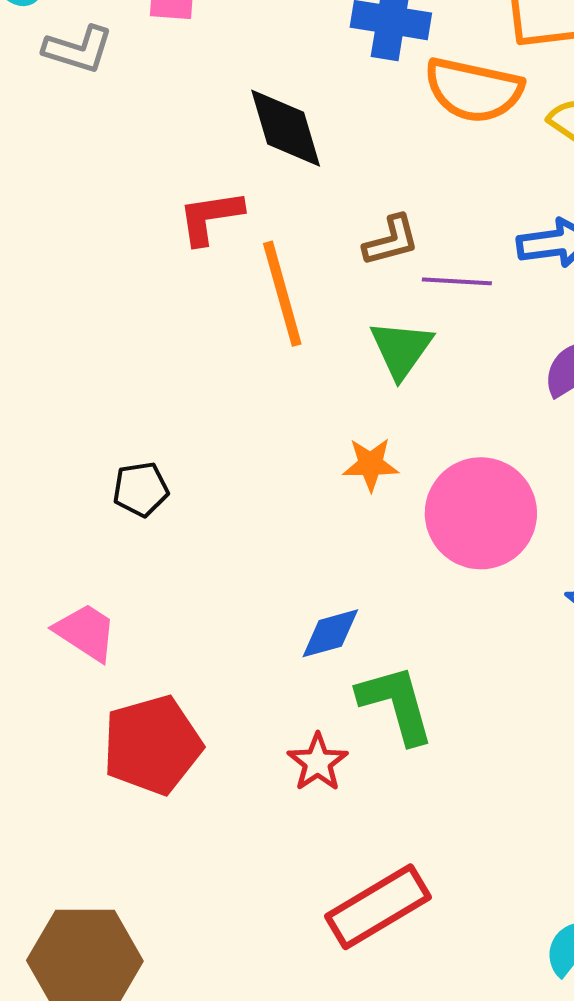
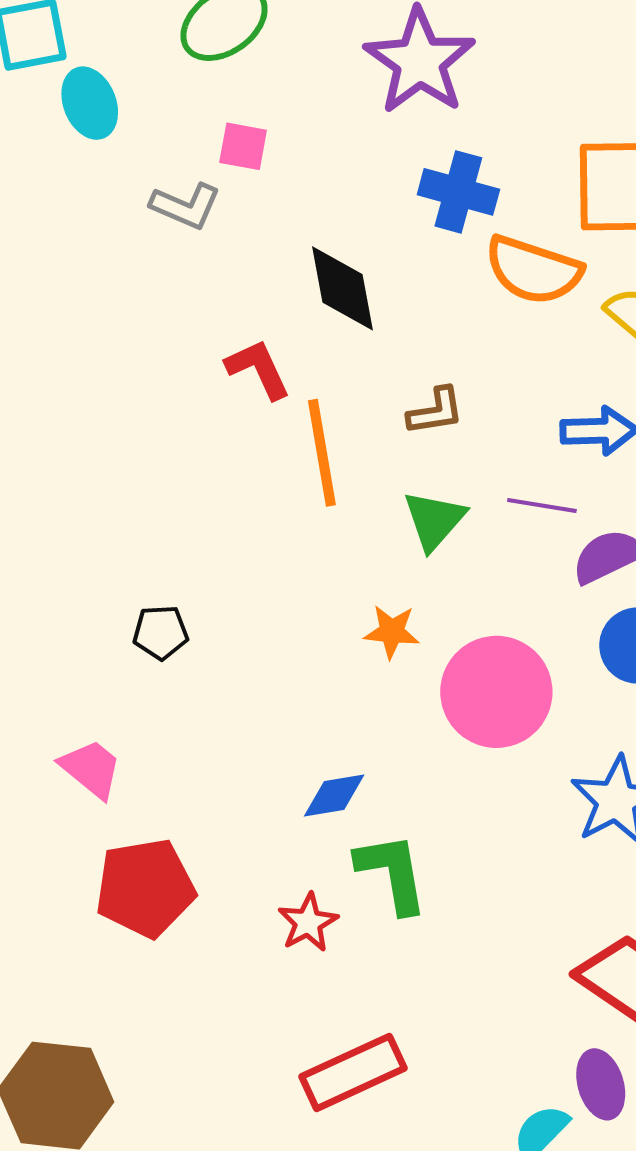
gray L-shape: (78, 49) -> (186, 206), moved
red L-shape: (210, 217) -> (258, 369), turned 68
purple line: (457, 281) -> (542, 506), moved

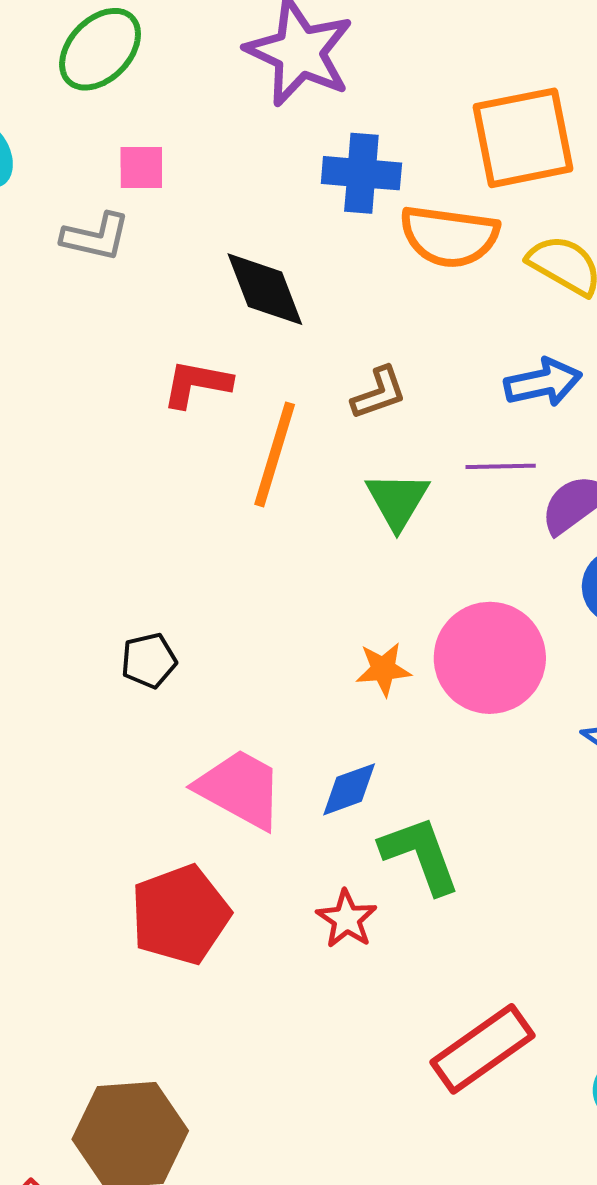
red L-shape: (258, 369) -> (197, 384), turned -44
orange line: (322, 453) -> (275, 454), turned 37
orange star: (392, 632) -> (383, 669), moved
pink trapezoid: (91, 769) -> (240, 789), moved, size x1.4
red rectangle: (353, 1072) -> (483, 1049), moved

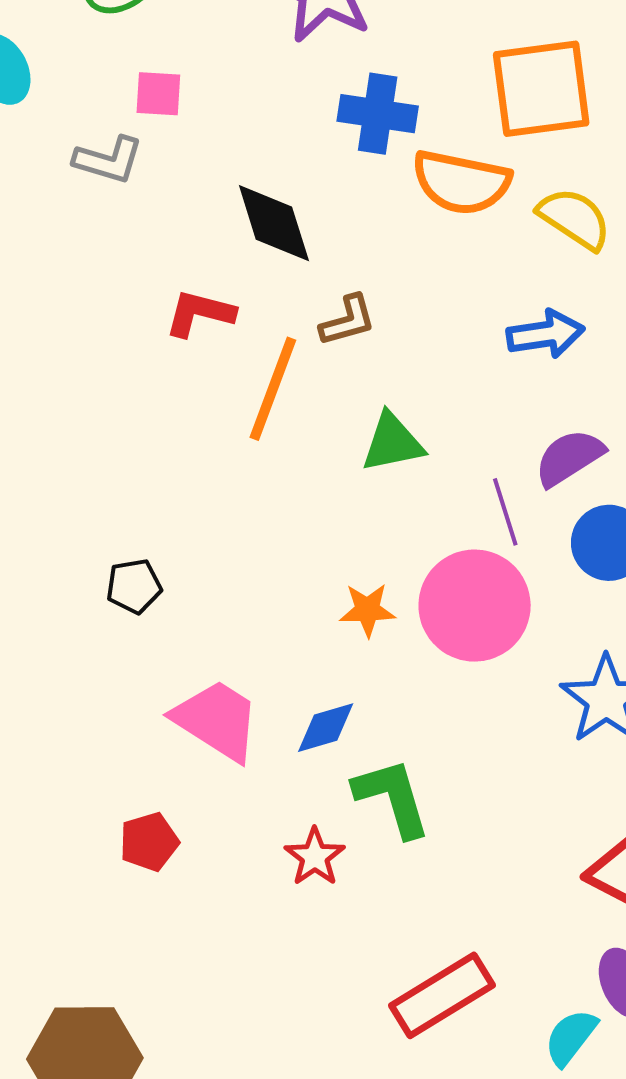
brown L-shape: (379, 393) -> (348, 321), moved
purple line: (501, 466) -> (505, 512), moved, turned 70
green triangle: (397, 500) -> (392, 442), turned 44
red pentagon: (180, 915) -> (149, 842), size x0.6

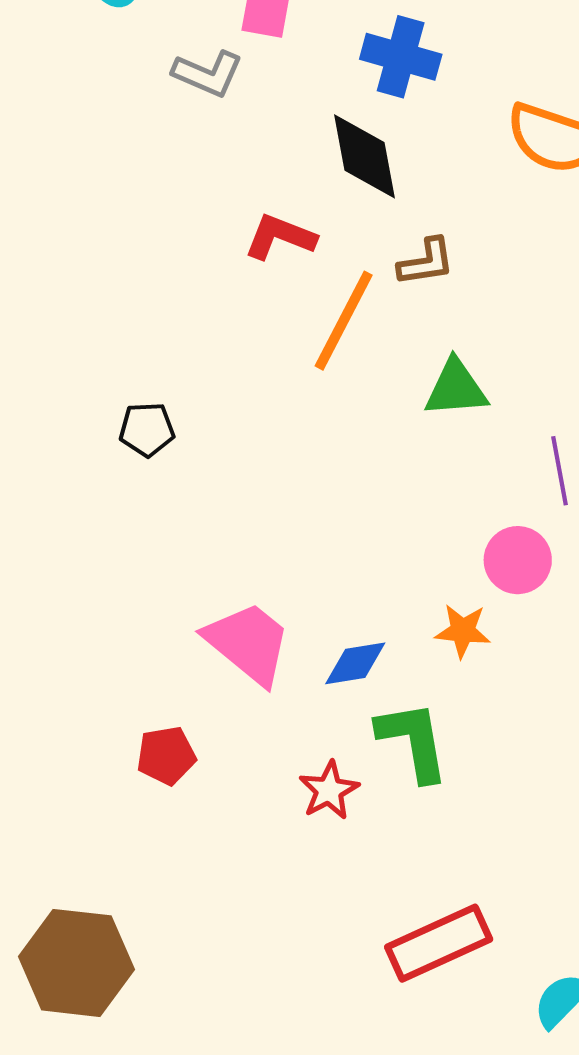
blue cross: (378, 114) -> (401, 57), moved
black pentagon: (134, 586) -> (147, 429), moved
pink circle: (475, 606) -> (518, 560), size x0.6
orange star: (368, 610) -> (463, 631), moved

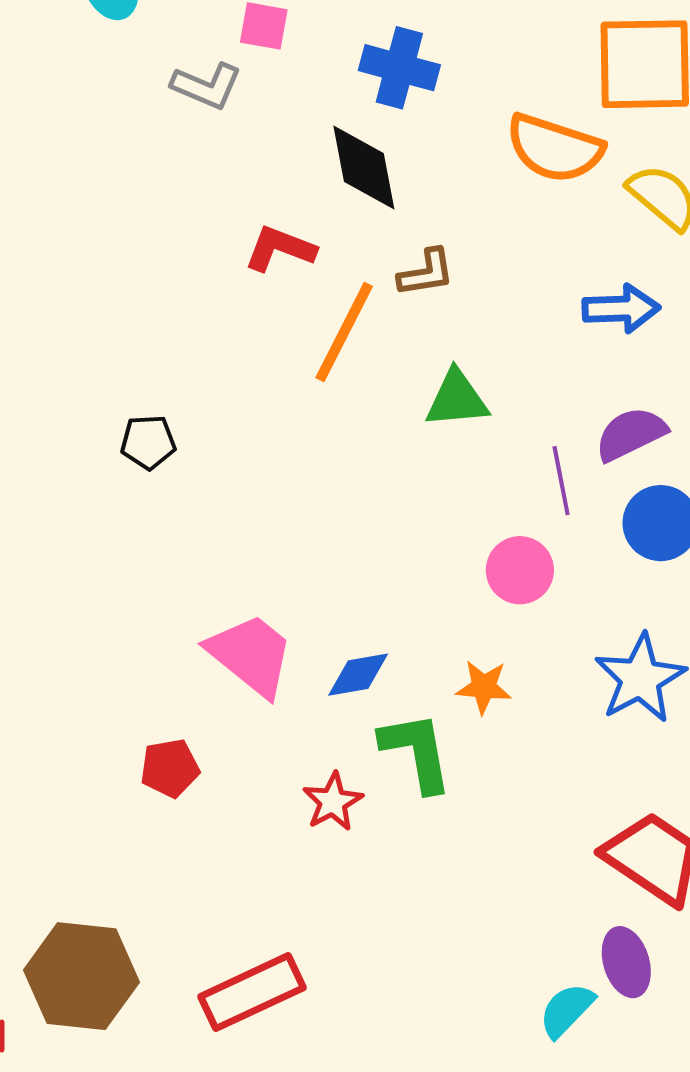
orange star: (463, 631) -> (484, 687), moved
red rectangle: (439, 943) -> (252, 992), moved

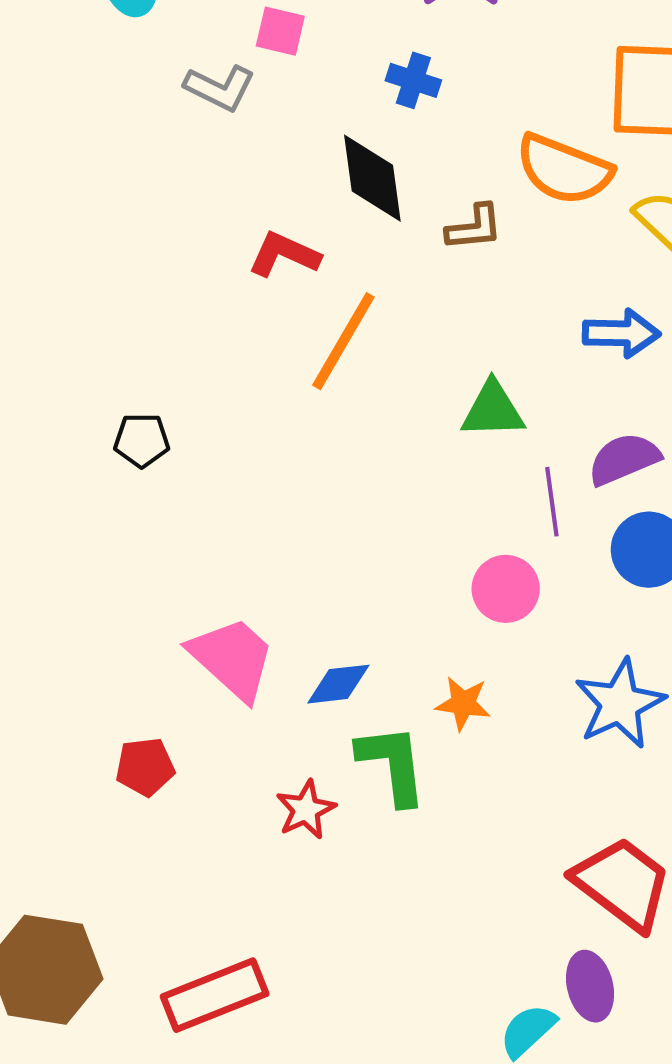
blue cross: (399, 68) -> (413, 80), size x0.7
brown L-shape: (426, 273) -> (474, 228), moved
green triangle: (457, 399) -> (493, 410), moved

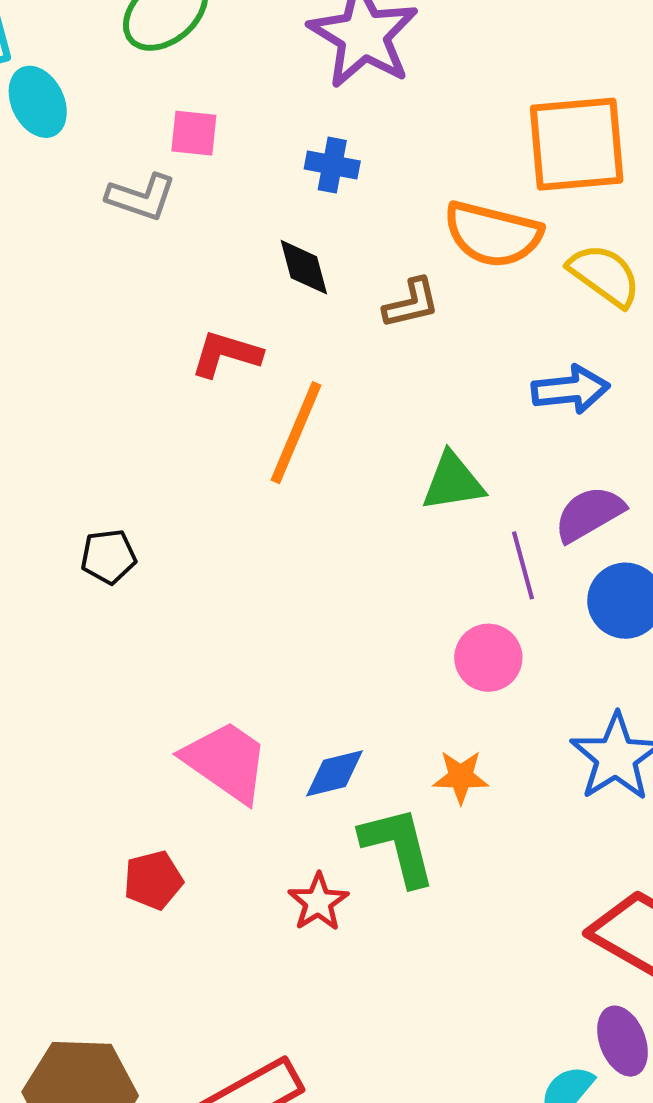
black diamond: (372, 178) -> (304, 267), size x0.7

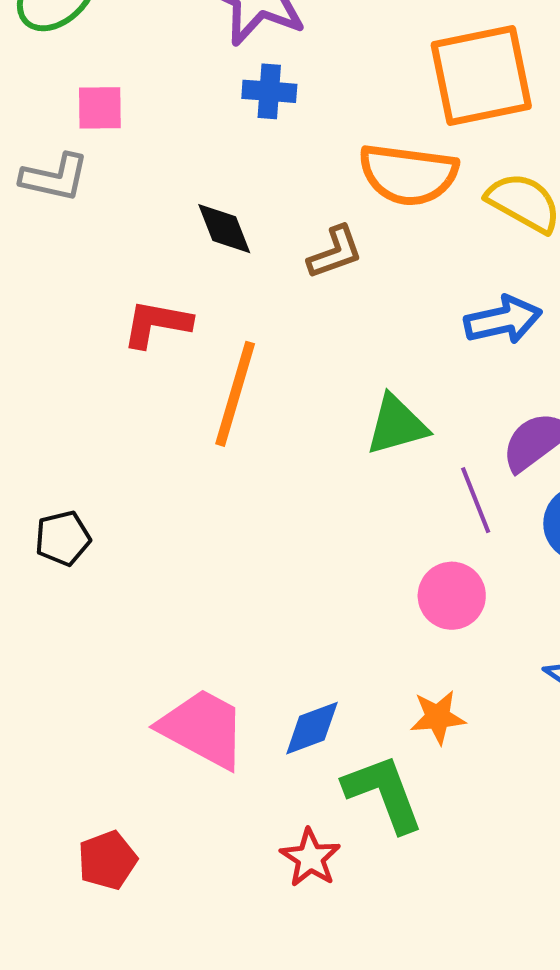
blue cross: (332, 165) -> (269, 91), moved
red pentagon: (153, 880) -> (107, 860), moved

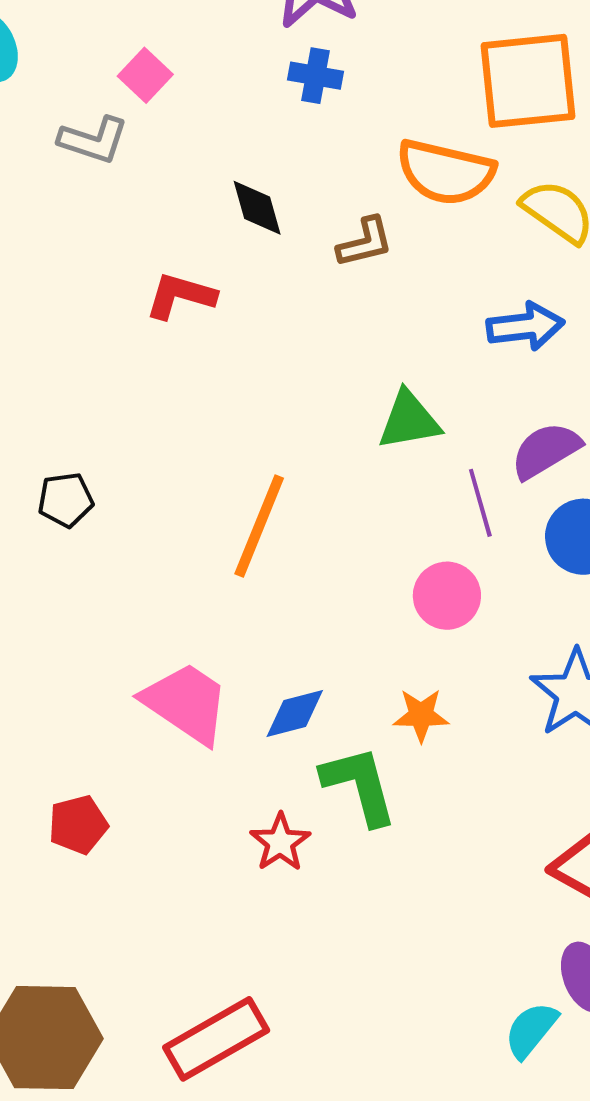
pink square: (100, 108) -> (145, 75), turned 38
orange line: (235, 394) -> (259, 526), moved

